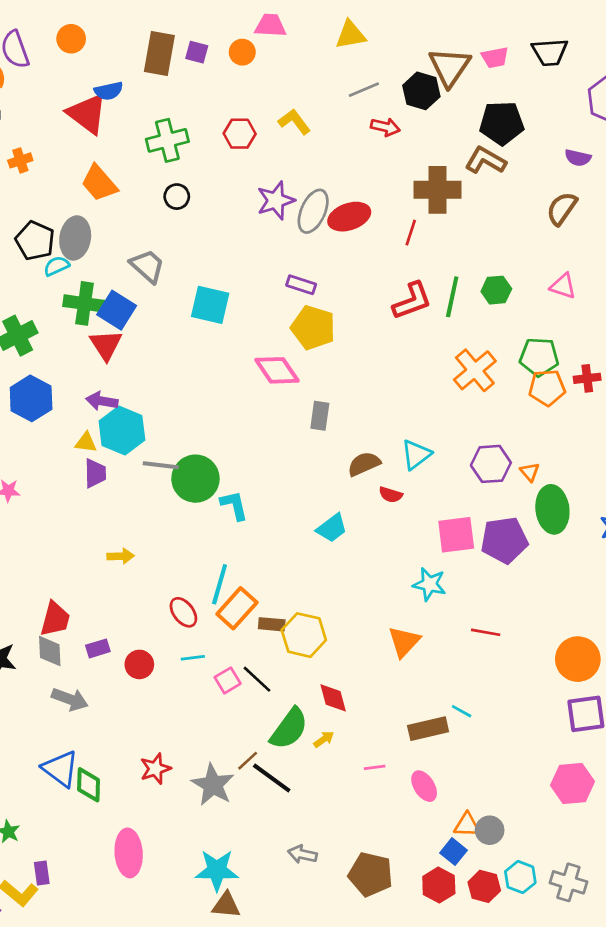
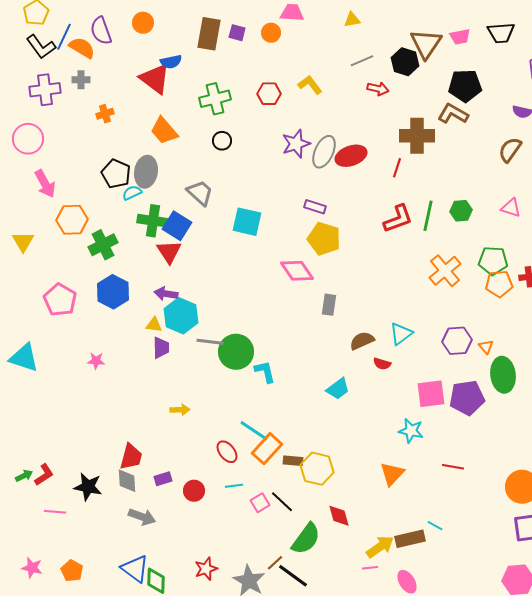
yellow triangle: (351, 35) -> (352, 20), size x0.7
cyan line: (220, 584) -> (254, 431), turned -72
yellow arrow: (324, 739) -> (380, 547), moved, size x1.8

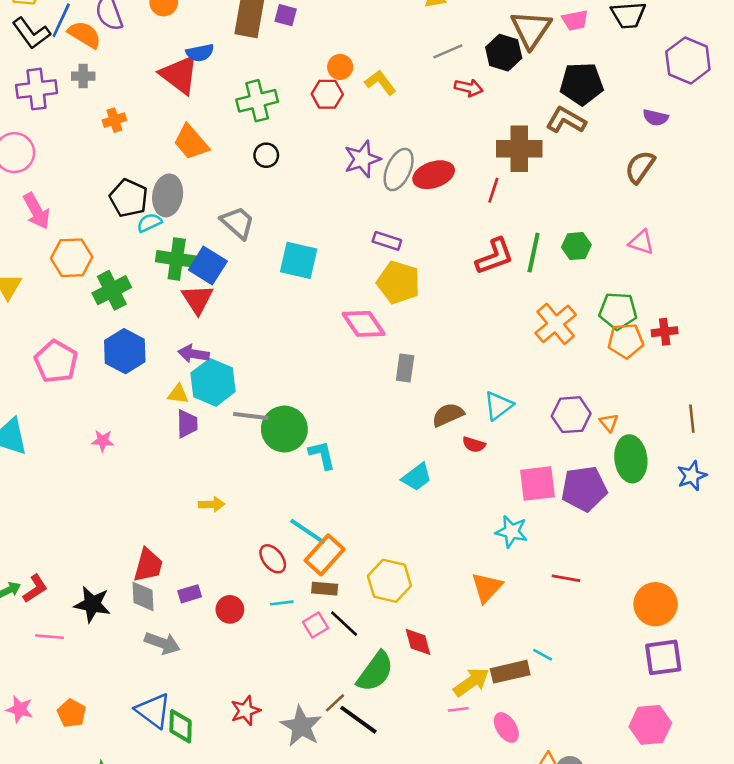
orange circle: (271, 33) -> (340, 67), moved
brown rectangle: (293, 461) -> (325, 589), moved

